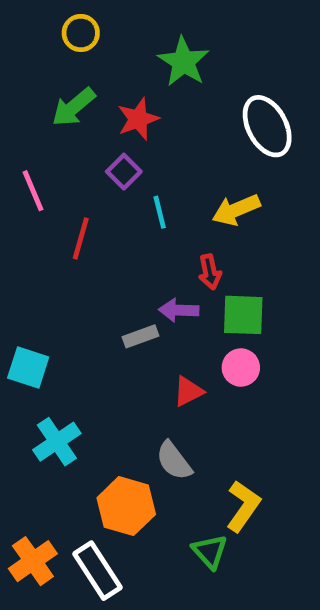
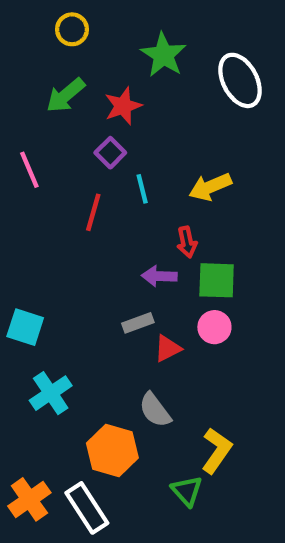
white ellipse: (267, 126) -> (240, 80), moved
red line: (81, 238) -> (93, 212), moved
gray rectangle: (141, 336) -> (138, 323), moved

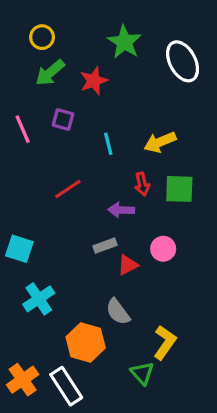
yellow circle: (72, 29) -> (42, 37), moved
purple square: (110, 153) -> (63, 120), moved, turned -30
red line: (93, 212) -> (68, 189), moved, turned 40
green square: (217, 280) -> (179, 189), moved

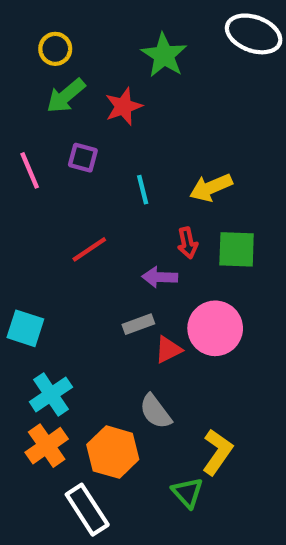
white ellipse: (183, 61) -> (254, 34), moved, turned -42
pink circle: (163, 249) -> (215, 328), size x1.6
orange cross: (23, 380) -> (47, 446), moved

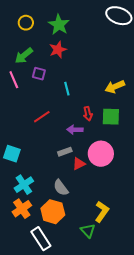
green star: (164, 55) -> (59, 25), moved
green arrow: (66, 96) -> (24, 56), moved
yellow arrow: (211, 188) -> (115, 87), moved
gray semicircle: (155, 411) -> (61, 188), moved

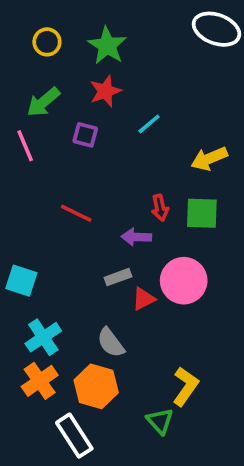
purple square: (39, 74) -> (85, 135), moved
cyan line: (67, 89) -> (149, 124), moved, turned 64
red line: (42, 117) -> (76, 213), turned 60

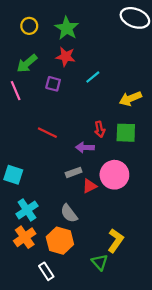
red star: (105, 91) -> (66, 57), turned 30
white rectangle: (74, 436) -> (46, 271), size x0.7

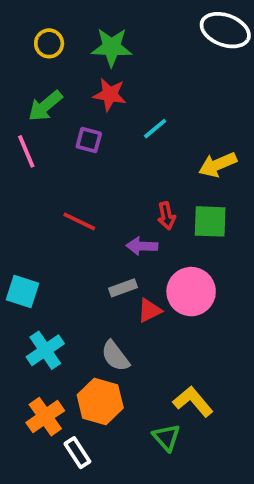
green star: (67, 28) -> (112, 47), turned -30
orange cross: (25, 237) -> (45, 417), moved
yellow L-shape: (116, 241) -> (193, 401), turned -75

